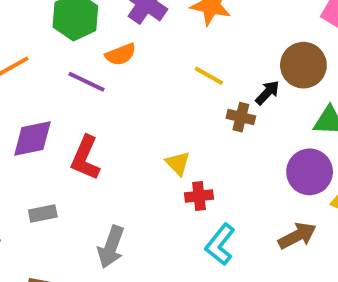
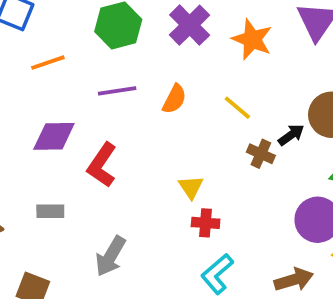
orange semicircle: (121, 54) -> (174, 99), moved, turned -52
purple line: (87, 82) -> (117, 91), turned -45

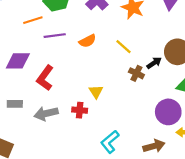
orange line: (48, 63) -> (33, 20), moved
orange semicircle: (174, 99) -> (87, 41), turned 35
red cross: (206, 223) -> (80, 110), moved
gray arrow: (110, 256) -> (46, 113), moved, turned 45

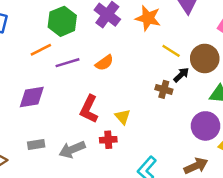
yellow line: (124, 47) -> (171, 51), moved
red L-shape: (45, 78) -> (89, 109), moved

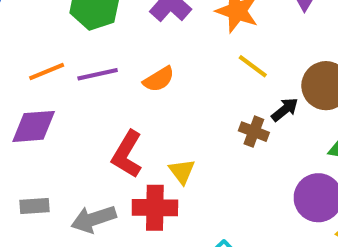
orange line: (41, 50) -> (47, 72), moved
yellow line: (171, 51) -> (253, 66), moved
red cross: (108, 140) -> (155, 208), size x1.5

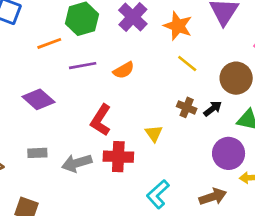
orange line: (47, 72) -> (49, 43), moved
black arrow: (285, 110) -> (213, 109), moved
purple diamond: (34, 126) -> (38, 99), turned 44
yellow triangle: (182, 171) -> (154, 133), moved

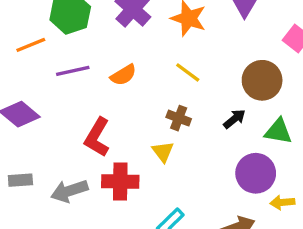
yellow line: (187, 63) -> (188, 72), moved
brown cross: (187, 107) -> (179, 118), moved

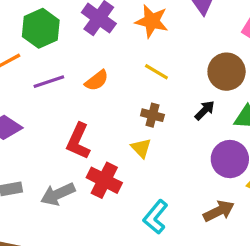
red cross: (120, 182) -> (104, 180), turned 32

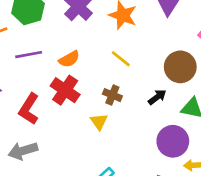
red L-shape: (78, 141) -> (29, 109), moved
red cross: (104, 180) -> (65, 90), moved

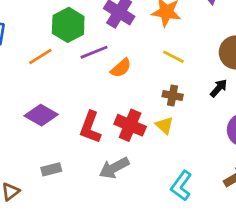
purple line: (29, 55) -> (94, 52), moved
red cross: (65, 90) -> (130, 125), moved
gray arrow: (23, 151) -> (114, 168), moved

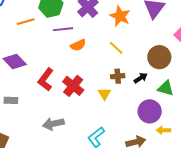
brown cross: (173, 95) -> (118, 76), moved, turned -32
yellow triangle: (164, 125) -> (104, 94), moved
gray arrow: (114, 168) -> (53, 124), moved

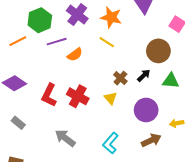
yellow line: (116, 48) -> (107, 42), moved
brown cross: (118, 76) -> (120, 78), turned -32
gray rectangle: (11, 100) -> (18, 123), turned 48
purple circle: (150, 111) -> (146, 110), moved
gray arrow: (53, 124) -> (65, 138), turned 60

